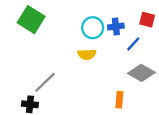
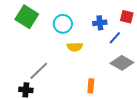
cyan circle: (93, 28) -> (63, 24), moved
orange rectangle: (119, 100) -> (91, 86), moved

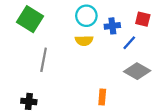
cyan circle: (63, 24) -> (86, 16), moved
yellow semicircle: (75, 47) -> (84, 41), moved
gray line: (39, 71) -> (44, 60), moved, turned -35

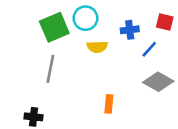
cyan circle: (86, 16) -> (86, 18), moved
green square: (30, 19) -> (54, 27), moved, turned 35
orange rectangle: (102, 97) -> (109, 104), moved

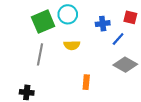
yellow semicircle: (97, 47) -> (72, 45), moved

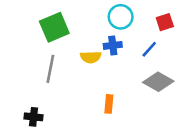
cyan circle: (68, 14) -> (121, 17), moved
red square: (130, 17) -> (165, 22), turned -32
blue cross: (103, 24) -> (113, 45), moved

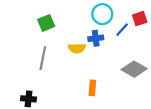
green square: (54, 27) -> (46, 23), size x0.7
blue line: (149, 49) -> (122, 30), moved

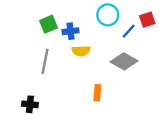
blue cross: (96, 38) -> (71, 31), moved
gray diamond: (134, 69) -> (124, 61), moved

